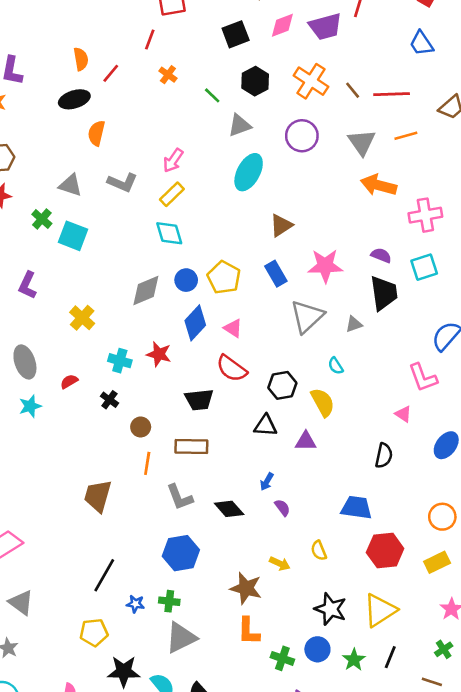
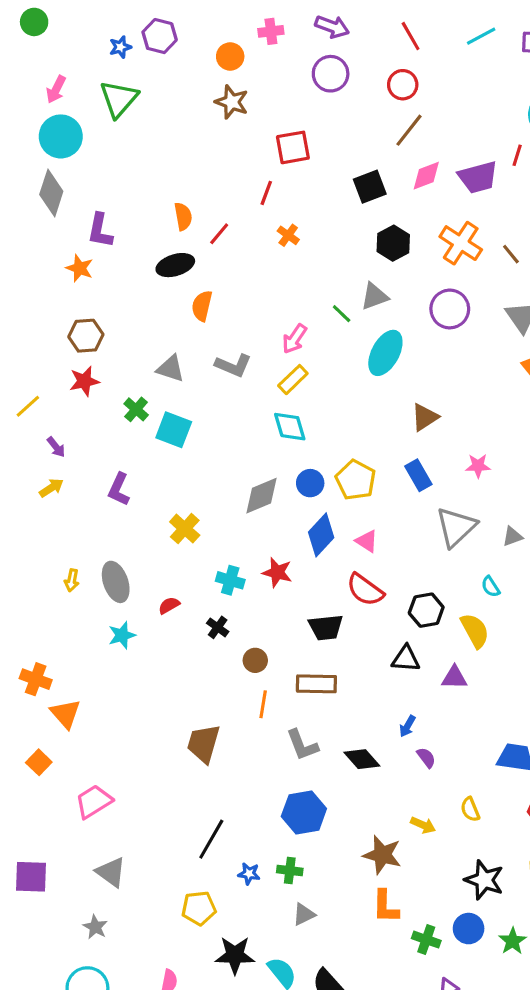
green line: (212, 95) -> (342, 314), moved
pink star: (325, 266) -> (478, 466), size x0.6
gray triangle: (181, 638) -> (304, 914), size x0.6

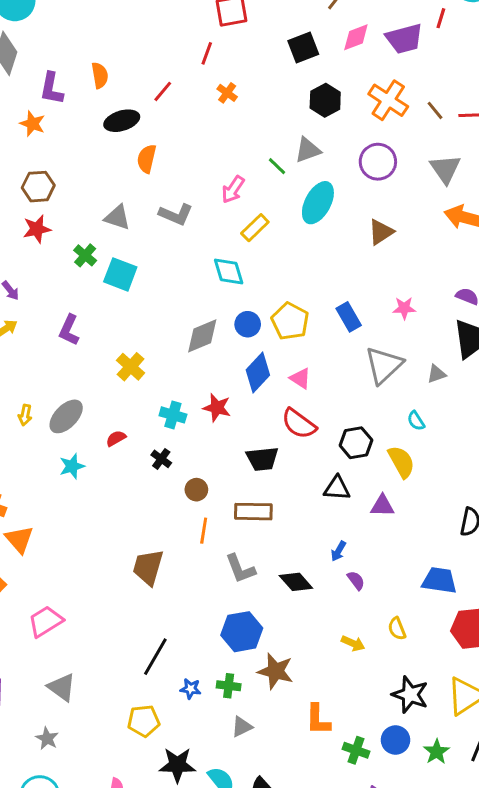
orange semicircle: (183, 216) -> (100, 75), moved
yellow rectangle: (293, 380) -> (255, 228), moved
brown triangle: (425, 417) -> (381, 232), moved
gray ellipse: (116, 582) -> (66, 416), turned 63
brown star: (382, 855) -> (275, 671), moved

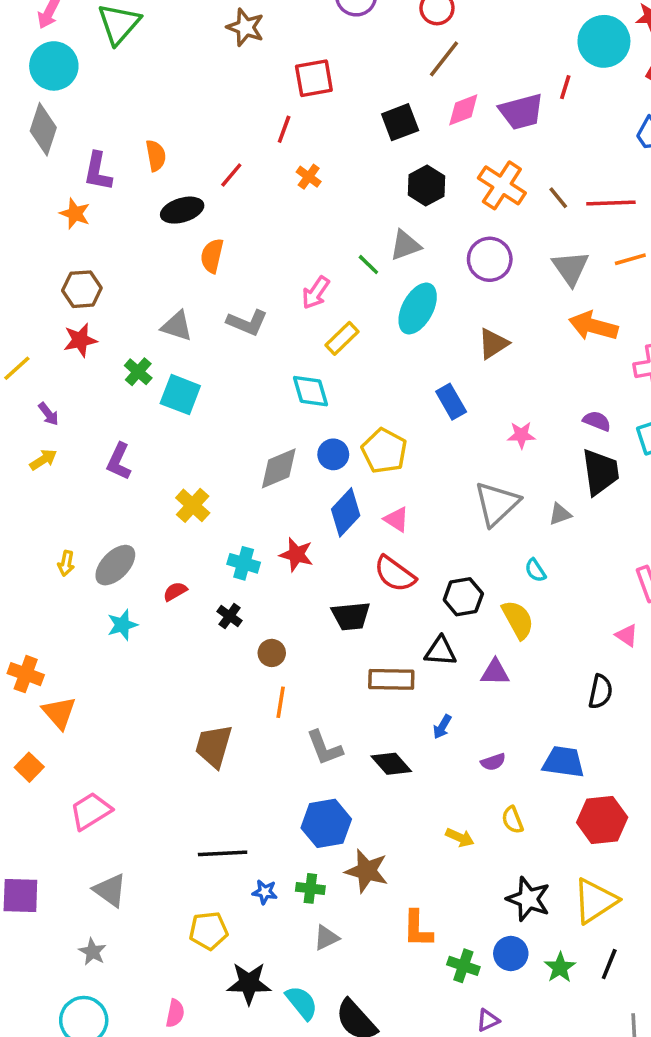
blue rectangle: (349, 317) -> (451, 402), moved
brown rectangle: (253, 512) -> (391, 679), moved
purple semicircle: (356, 580) -> (493, 762), moved, turned 108
black line: (155, 657) -> (223, 853), turned 57

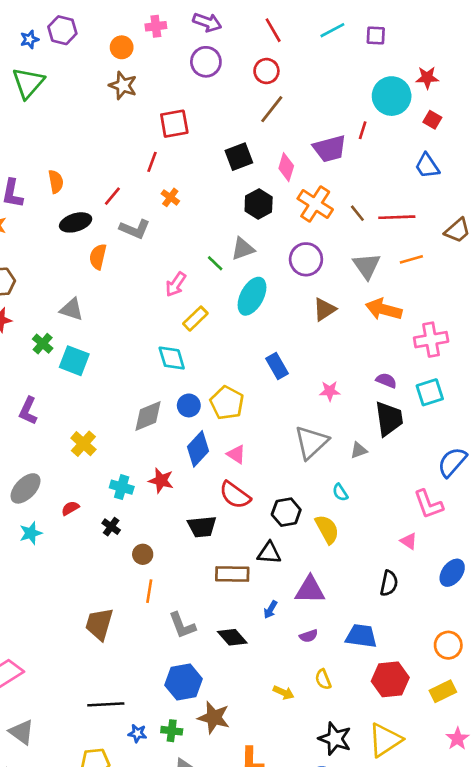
pink diamond: (463, 110) -> (286, 167), moved, turned -52
gray L-shape: (247, 323) -> (135, 229), moved
brown triangle: (493, 344) -> (324, 309), moved
purple triangle: (495, 672) -> (310, 590), moved, size x1.4

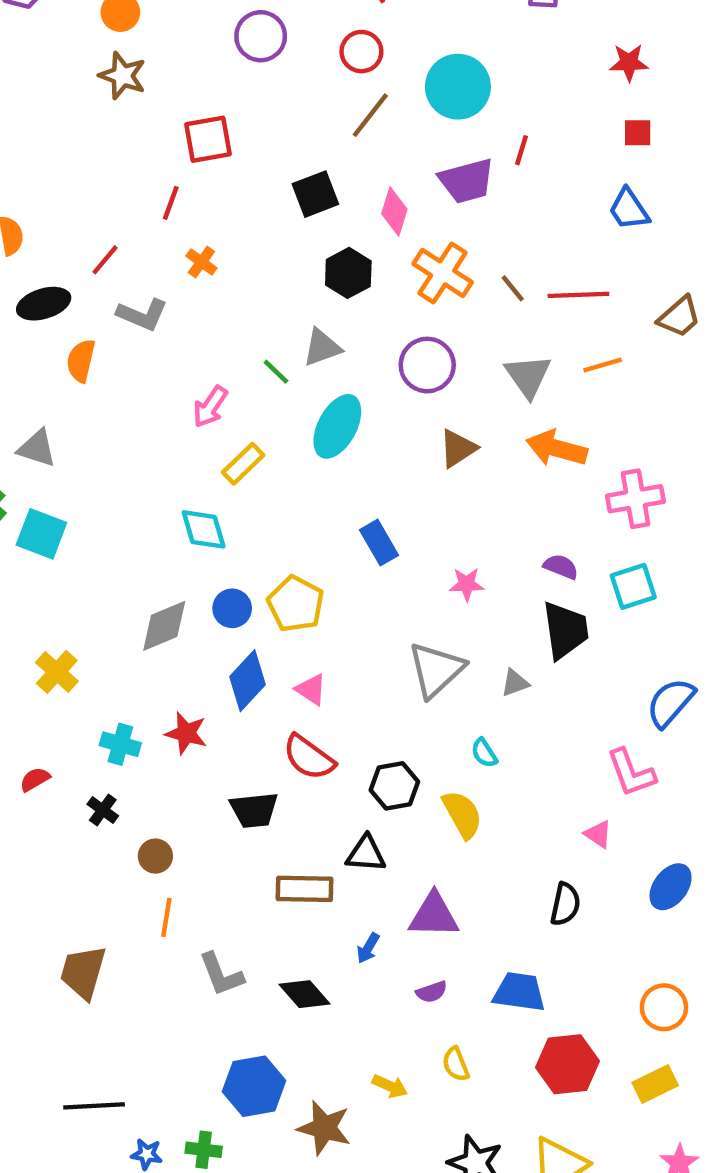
cyan circle: (392, 96) -> (458, 87), moved
red square: (432, 120) -> (638, 133), turned -30
blue hexagon: (184, 682) -> (254, 1086), moved
brown star: (214, 718) -> (324, 1128), moved

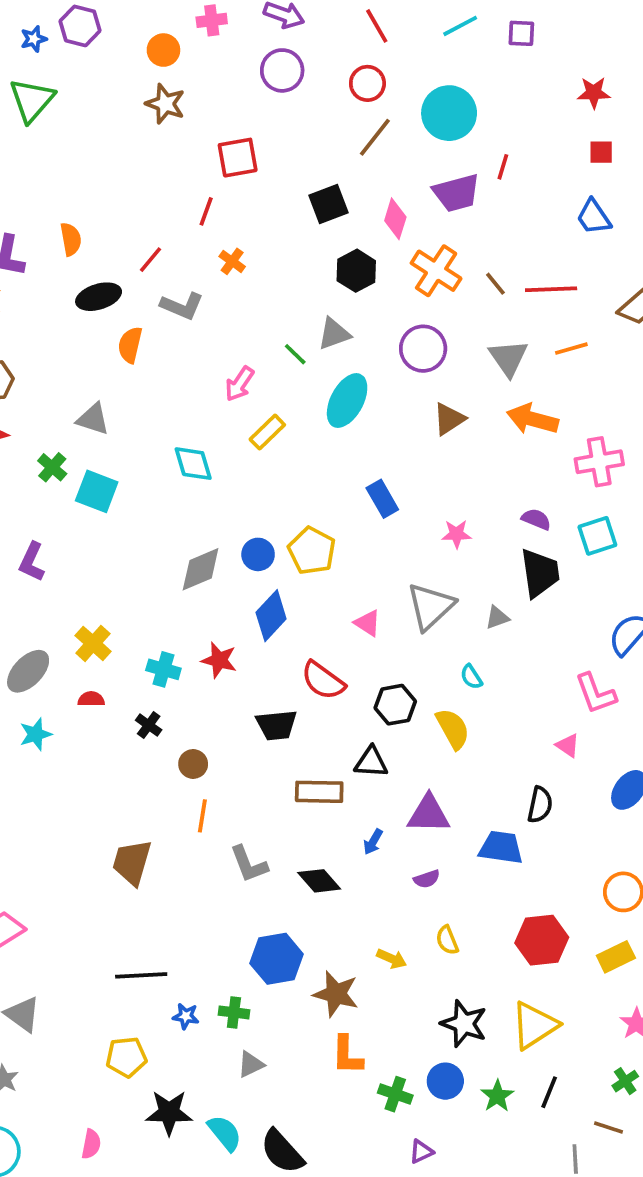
cyan diamond: (204, 529) -> (193, 464), moved
yellow cross: (57, 672) -> (93, 643), moved
pink triangle: (311, 689) -> (367, 623), moved
red semicircle: (35, 779) -> (91, 699), turned 30
blue trapezoid: (519, 992) -> (501, 847), moved

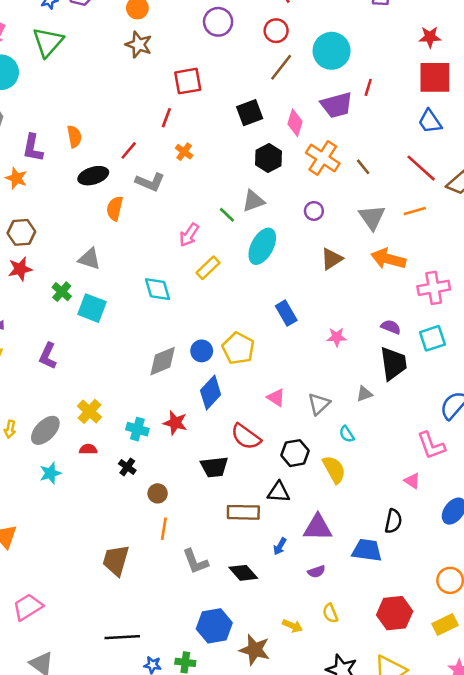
red square: (601, 152) -> (435, 77), size x2.0
red line: (551, 289) -> (421, 168), moved, turned 44
purple circle: (423, 349) -> (314, 211), size x0.6
gray triangle: (431, 606) -> (319, 404), moved, size x0.7

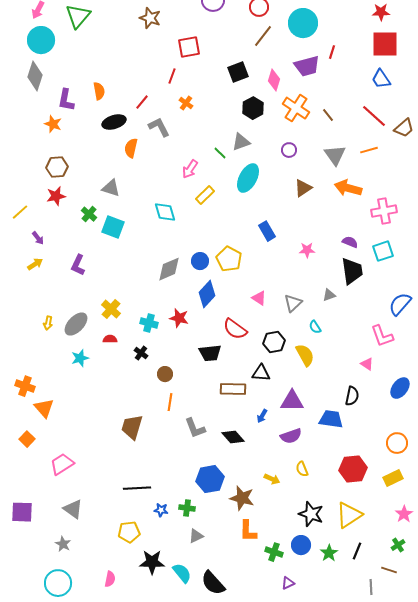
gray L-shape: (150, 182) -> (159, 127), turned -140
purple semicircle: (316, 572) -> (291, 436), size x1.5

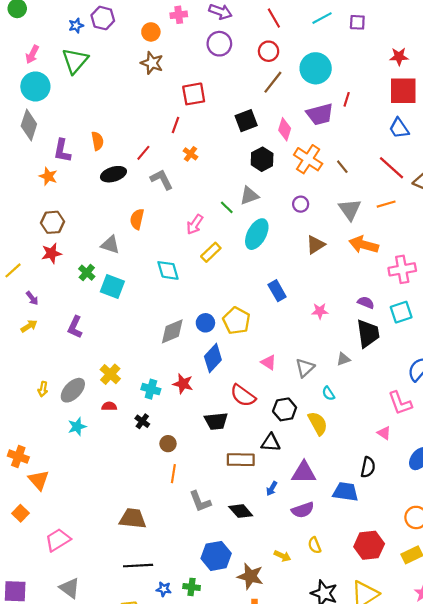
orange semicircle: (131, 148) -> (137, 219), moved
brown trapezoid: (132, 427) -> (133, 519), moved, turned 80

